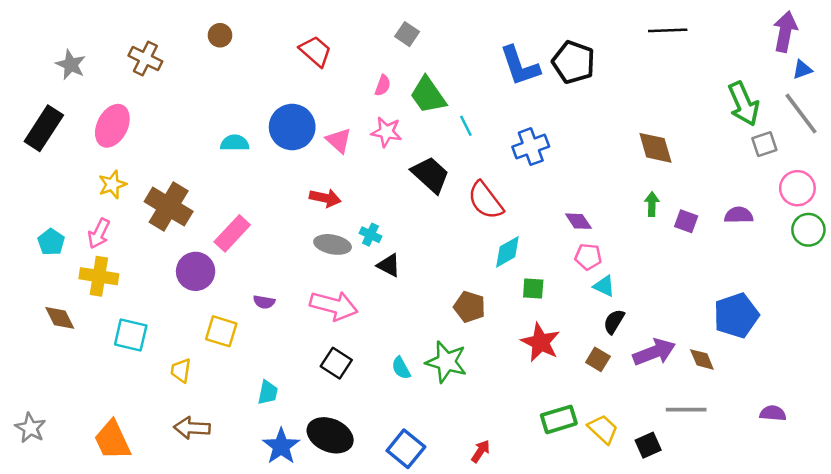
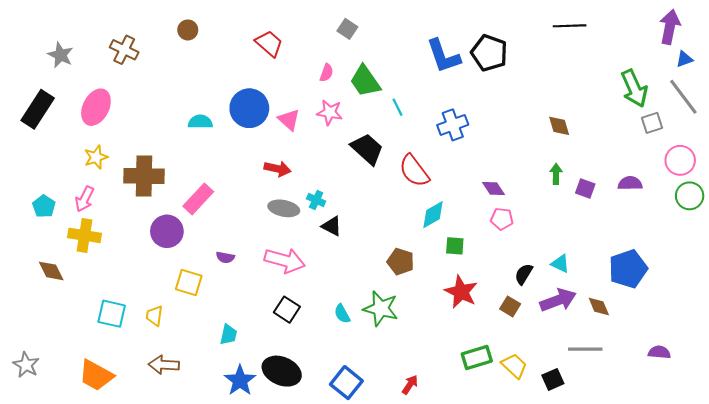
brown diamond: (655, 148) -> (559, 126), size x0.7
brown cross: (169, 207) -> (144, 176), turned -30
cyan triangle: (604, 286) -> (560, 264), moved
cyan square: (131, 335) -> (112, 314), moved
orange trapezoid: (112, 440) -> (96, 375), turned -36

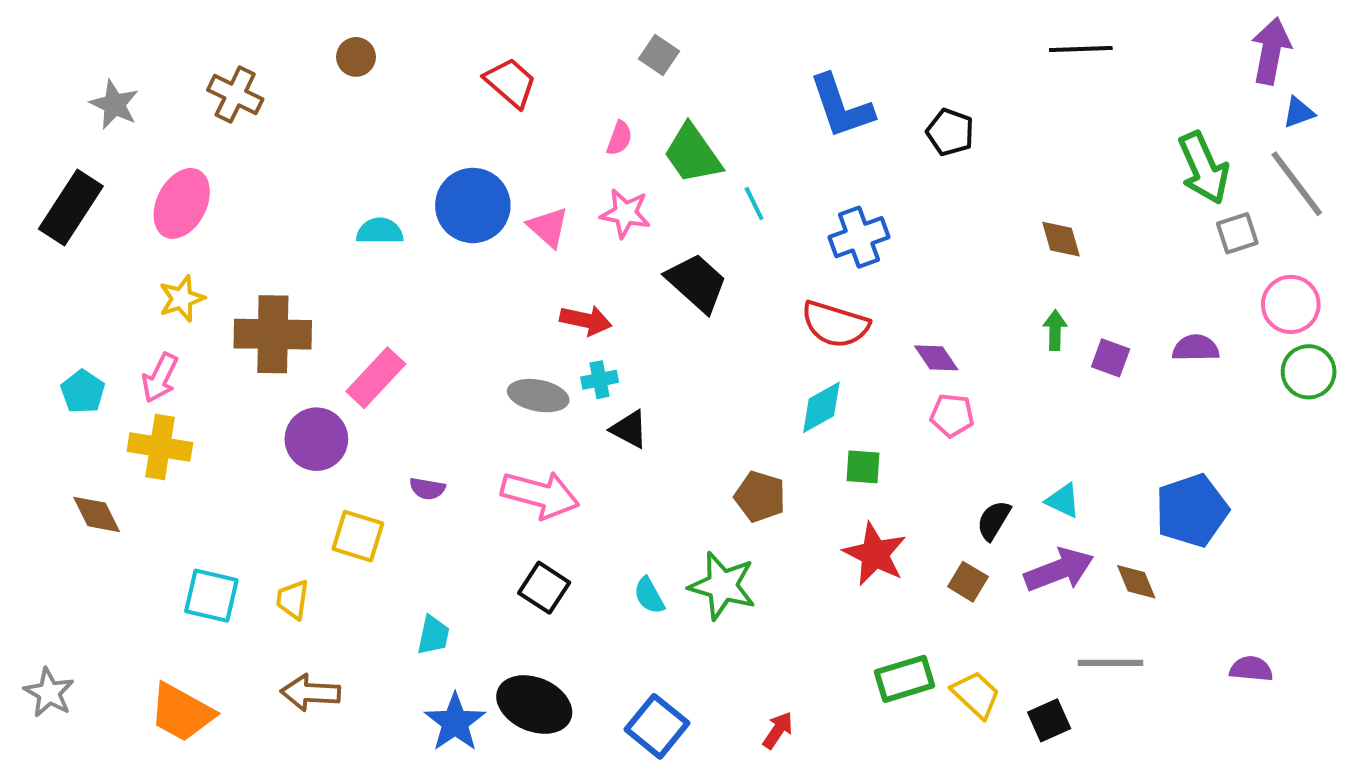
black pentagon: (489, 53) -> (950, 132), moved, size x0.7
red arrow: (277, 169) -> (586, 320), moved
red semicircle: (414, 171) -> (835, 324), moved, turned -36
cyan cross: (316, 200) -> (600, 380), turned -36

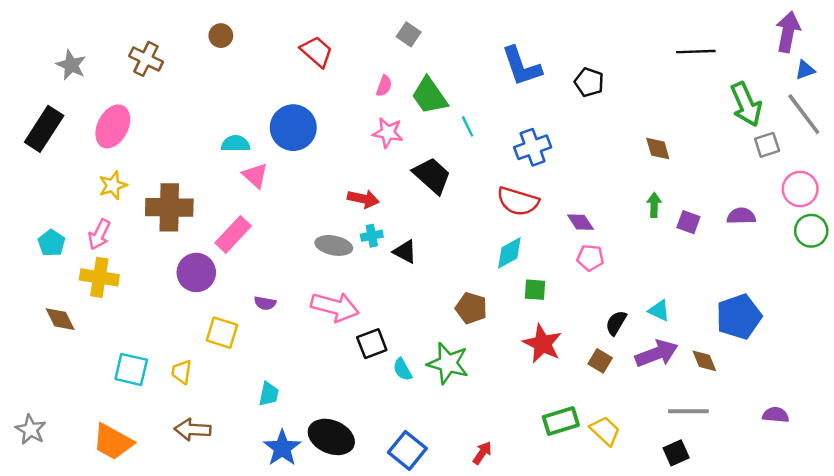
black line: (1081, 49) -> (696, 52), moved
pink triangle: (548, 227) -> (255, 176), moved
black triangle: (629, 429) -> (405, 252), moved
black square: (544, 588) -> (372, 344), moved, turned 36
black square: (1049, 720) -> (676, 453), moved

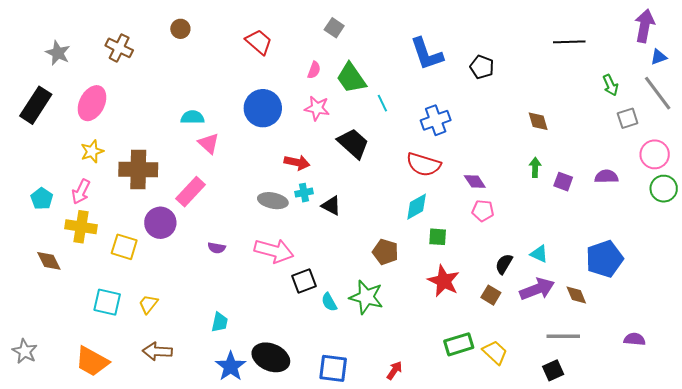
green arrow: (746, 104) -> (610, 85), size x0.6
blue circle: (293, 128) -> (263, 108), moved
yellow square: (222, 333) -> (124, 247), moved
yellow trapezoid: (182, 372) -> (148, 304), turned 30
blue square: (407, 450) -> (333, 368), turned -32

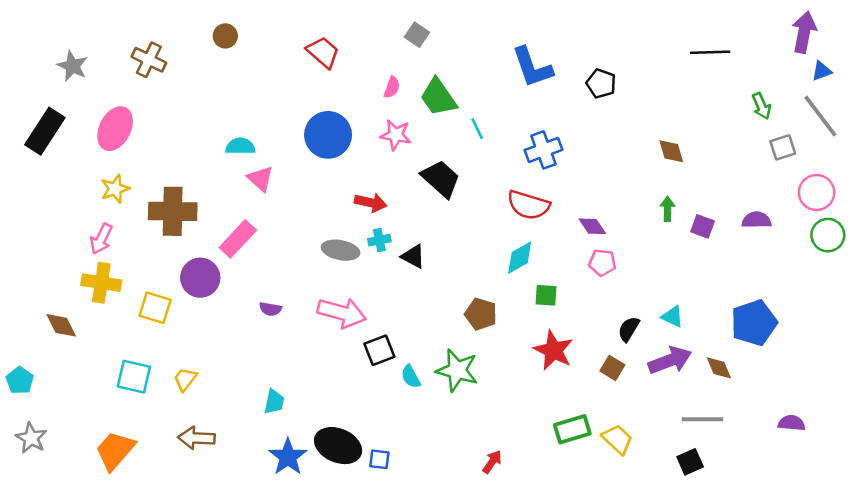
cyan pentagon: (42, 199) -> (20, 380), moved
orange trapezoid: (92, 361) -> (115, 451), turned 102
blue square: (333, 368) -> (379, 459), moved, size x0.6

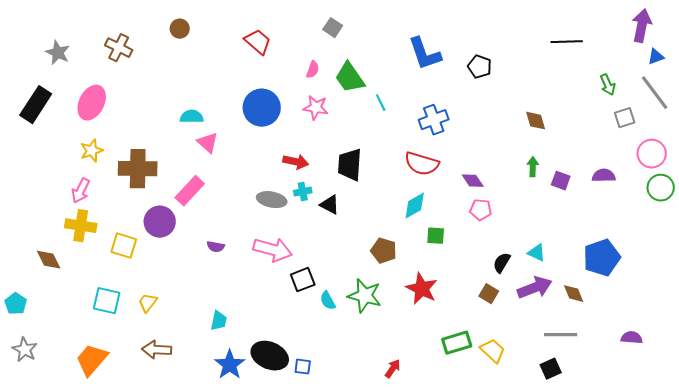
black trapezoid: (441, 179) -> (350, 165), moved, turned -128
red star: (554, 350) -> (422, 289), moved

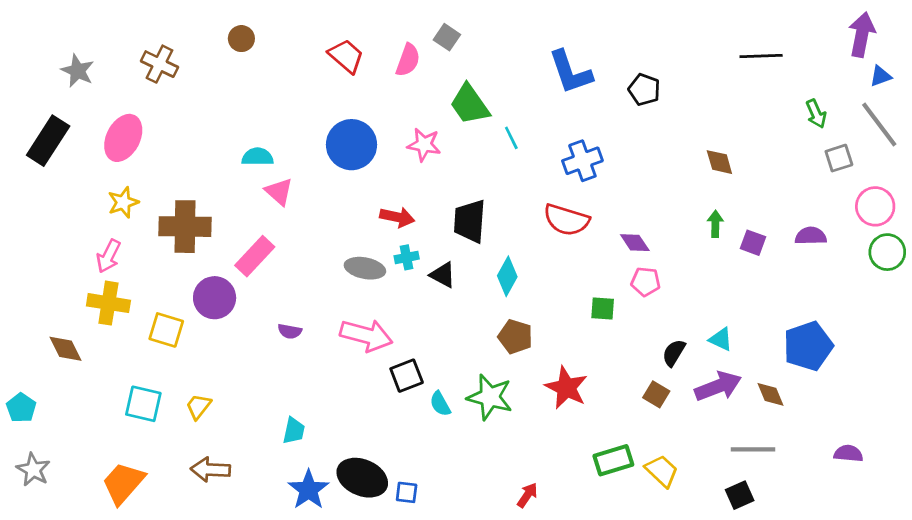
pink semicircle: (313, 70) -> (408, 60), moved, size x1.4
cyan diamond: (415, 206) -> (507, 276), moved, turned -32
green square: (436, 236) -> (603, 308), moved

